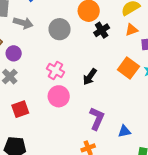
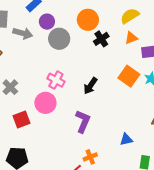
purple circle: (14, 53) -> (47, 22), moved
pink circle: (59, 96) -> (45, 103), moved
purple L-shape: (97, 119) -> (83, 121), moved

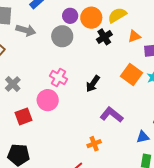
yellow semicircle: (130, 16) -> (117, 15), moved
purple circle: (47, 22) -> (70, 16), moved
purple L-shape: (83, 121) -> (112, 115), moved, turned -75
blue triangle: (126, 139) -> (143, 137), moved
orange cross: (90, 157) -> (94, 144), moved

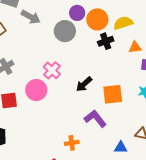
orange square: (131, 75) -> (113, 94), moved, turned 35

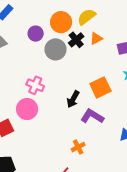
purple circle: (77, 13) -> (36, 34), moved
gray circle: (65, 31) -> (55, 49), moved
orange triangle: (135, 47) -> (96, 38), moved
black arrow: (84, 84) -> (73, 99), moved

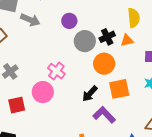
yellow semicircle: (86, 17) -> (134, 18), moved, turned 108
orange circle: (61, 22) -> (104, 64), moved

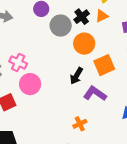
pink cross: (56, 71) -> (18, 62), moved

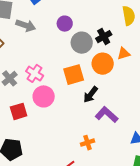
orange triangle: (102, 16) -> (124, 54), moved
orange square: (104, 65) -> (74, 75), moved

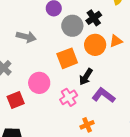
gray arrow: (26, 25) -> (26, 37), moved
orange triangle: (124, 54) -> (116, 41), moved
pink cross: (35, 73) -> (69, 97), moved, turned 30

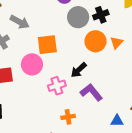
gray arrow: (26, 37) -> (20, 22), moved
orange triangle: (116, 41) -> (117, 43), turned -40
orange square: (67, 58) -> (47, 45), moved

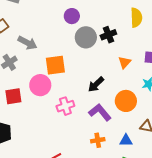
orange circle: (95, 41) -> (126, 101), moved
black arrow: (79, 70) -> (96, 84), moved
orange cross: (68, 117) -> (98, 140), moved

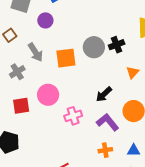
purple circle: (72, 16) -> (45, 20), moved
gray arrow: (27, 43) -> (35, 52), turned 30
orange square: (55, 65) -> (66, 58), moved

